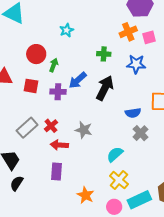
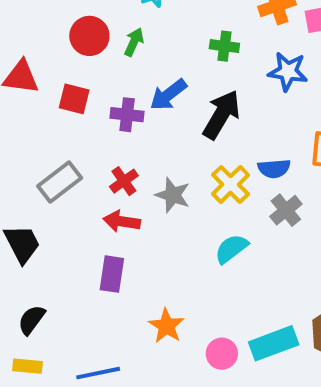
green arrow: (54, 65) -> (134, 42), moved
red cross: (51, 126) -> (124, 181), moved
yellow cross: (119, 180) -> (231, 184), moved
black semicircle: (17, 183) -> (31, 320), moved

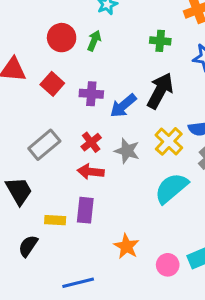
blue arrow: (168, 95) -> (123, 106), moved
red square: (74, 99) -> (52, 84), turned 30
cyan semicircle: (231, 249) -> (171, 188), size x1.4
yellow rectangle: (27, 366) -> (55, 220), moved

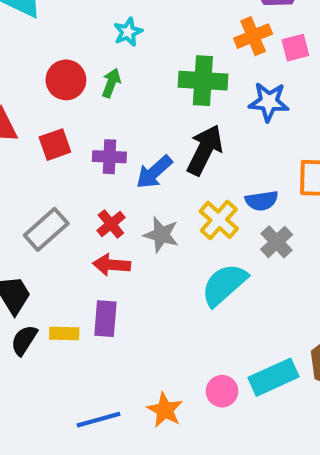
green cross: (160, 41) -> (203, 81), size x1.6
red square: (52, 84) -> (55, 145), turned 30
black semicircle: (28, 246) -> (24, 340), moved
orange star: (126, 246) -> (165, 410), moved

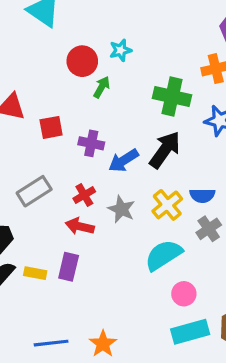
red circle: (66, 80) -> (82, 61), moved
pink circle: (222, 391) -> (184, 294), moved

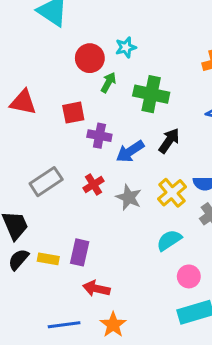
green cross: (172, 97) -> (151, 94), moved
red square: (51, 127) -> (73, 113), moved
black arrow: (165, 150) -> (169, 141), size x0.7
red arrow: (80, 226) -> (96, 289), moved
cyan semicircle: (163, 255) -> (169, 240), size x0.7

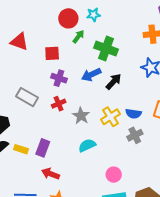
purple cross: (99, 136) -> (59, 78), moved
blue arrow: (130, 151) -> (91, 75), moved
gray rectangle: (46, 182) -> (27, 97), turned 55
cyan semicircle: (169, 240) -> (87, 145), moved

